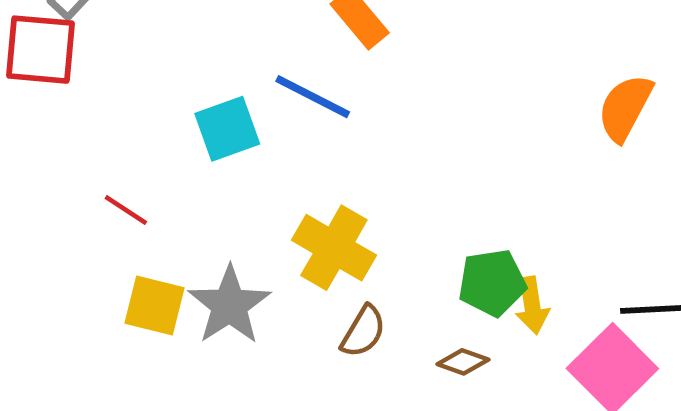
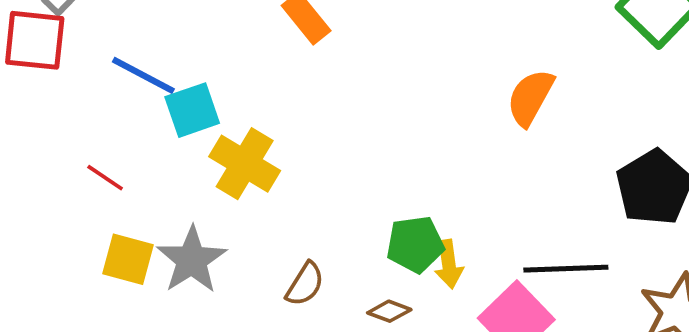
blue line: (313, 97) -> (143, 75), moved
yellow cross: (334, 248) -> (245, 164), moved

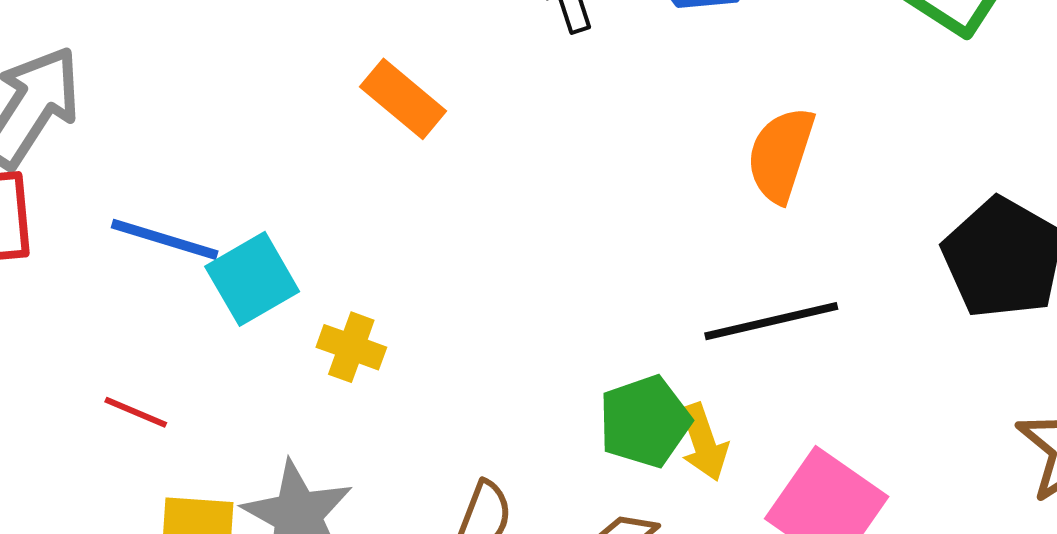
yellow cross: (245, 164) -> (351, 347), size x0.6
black line: (566, 269) -> (771, 321), moved

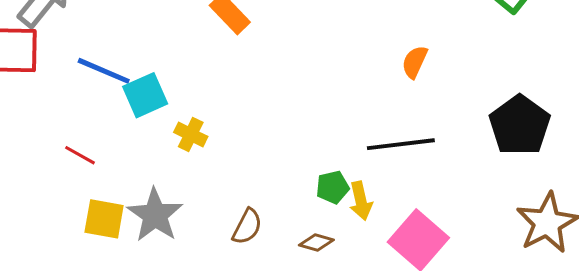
orange semicircle: (781, 155) -> (415, 62), size x0.7
green pentagon: (645, 421) -> (333, 187), size x0.7

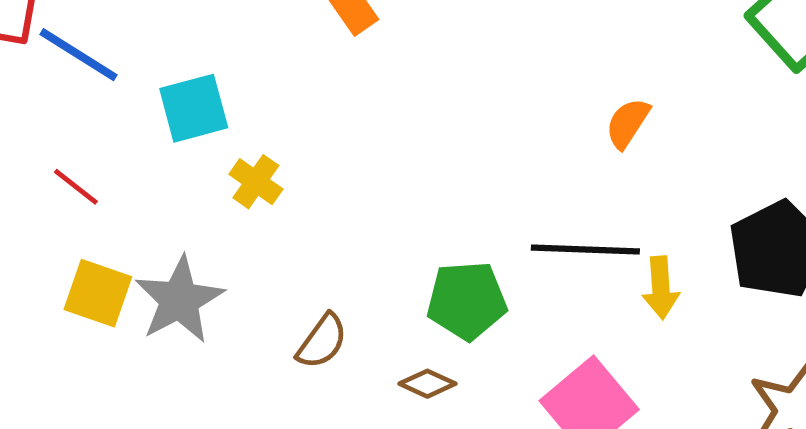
blue line: (104, 71) -> (79, 55), moved
green pentagon: (333, 187) -> (467, 300), size x1.5
yellow arrow: (361, 201) -> (661, 288), moved

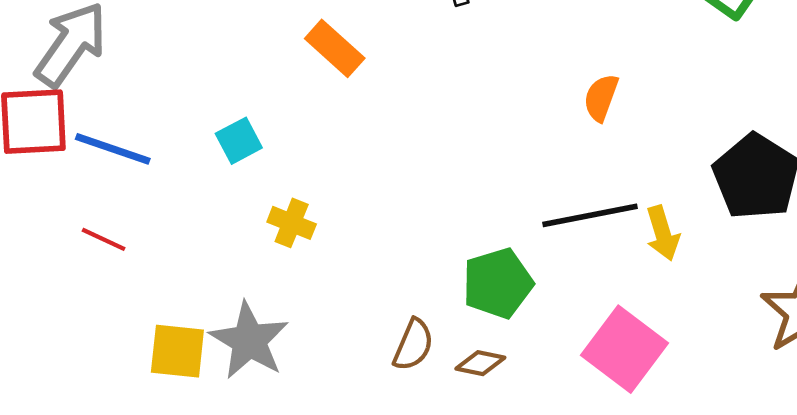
cyan square: (194, 108) -> (239, 141), moved, size x0.7
red line: (76, 187) -> (104, 239), moved
brown semicircle: (322, 341) -> (413, 345), moved

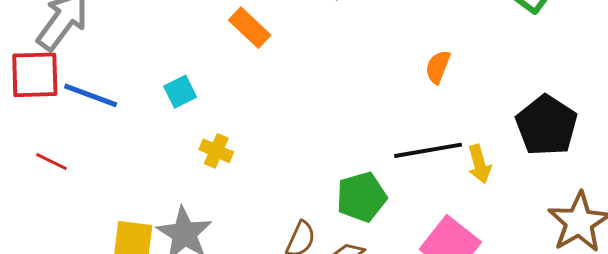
red line: (104, 239) -> (51, 162), moved

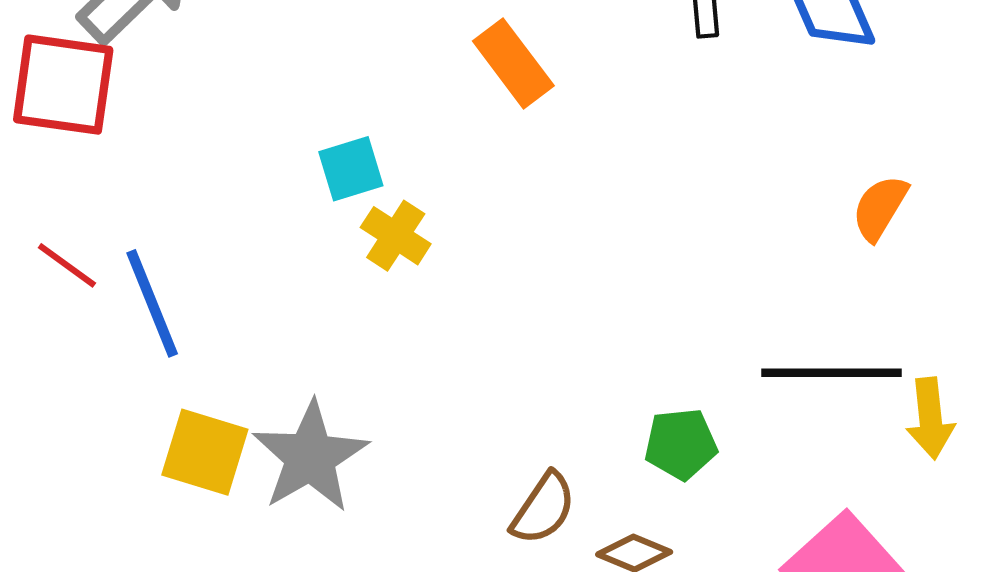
blue line: (91, 95) -> (152, 303), moved, turned 38
yellow cross: (216, 151) -> (396, 236), moved
green pentagon: (361, 197) -> (681, 444), size x0.7

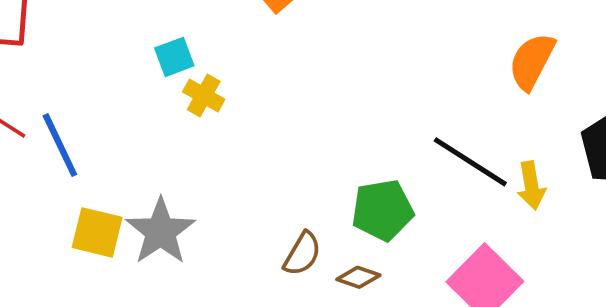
orange semicircle: (880, 208) -> (532, 61), moved, size x1.4
black line: (831, 373) -> (470, 162), turned 36
green pentagon: (681, 444) -> (382, 210), size x1.4

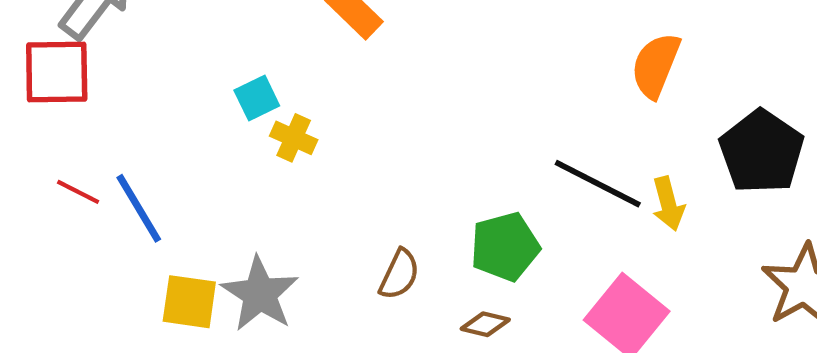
brown semicircle: (302, 254) -> (399, 274), moved

